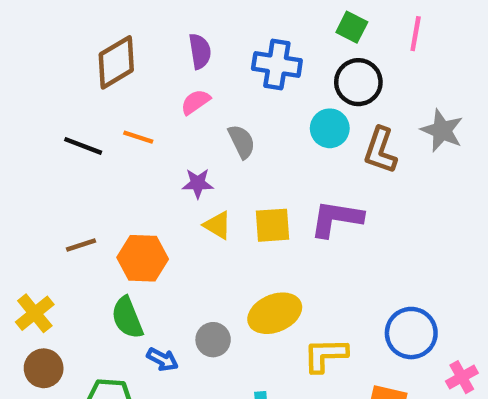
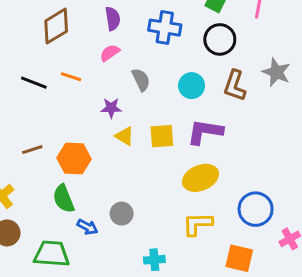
cyan circle: (330, 128) -> (192, 86), moved
yellow ellipse: (275, 313) -> (200, 178), moved

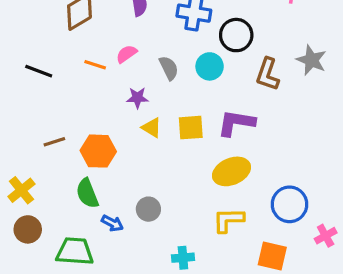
black circle: (220, 39) -> (236, 35), moved
pink semicircle: (110, 53) -> (126, 54), moved
black line: (34, 83) -> (39, 71), moved
cyan circle: (192, 86) -> (210, 66), moved

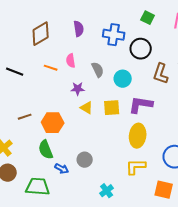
pink semicircle: (126, 54) -> (71, 61), turned -64
cyan circle: (210, 66) -> (123, 79), moved
yellow ellipse: (232, 171) -> (138, 136), turned -60
cyan cross: (183, 258) -> (107, 191), turned -32

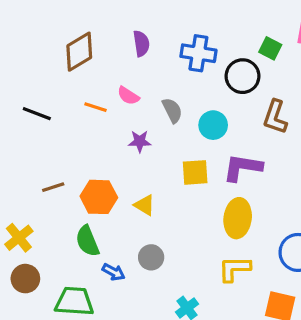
green square: (148, 18) -> (270, 48), moved
pink semicircle: (71, 61) -> (128, 96), turned -48
yellow triangle: (87, 108) -> (145, 205), moved

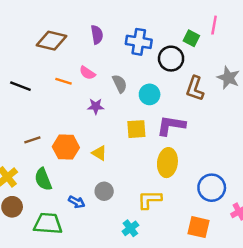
brown diamond: (79, 52) -> (52, 41), turned 44
green semicircle: (87, 241) -> (43, 179), moved
yellow L-shape: (234, 269) -> (150, 200), moved

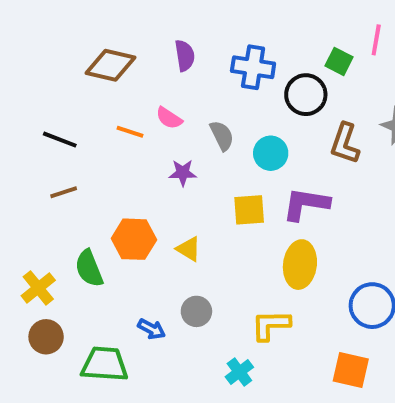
brown line: (32, 140) -> (64, 192), moved
green semicircle: (43, 179) -> (89, 268), moved

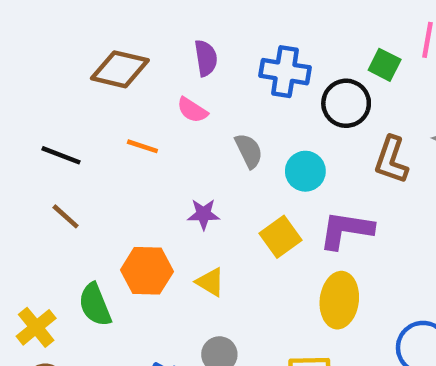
pink semicircle: (169, 118) -> (192, 110), moved
purple star: (183, 173) -> (204, 214), moved
brown line: (64, 192) -> (66, 216), turned 60
yellow square: (249, 210) -> (280, 237), turned -32

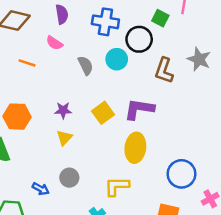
cyan circle: (305, 171) -> (117, 59), moved
purple star: (204, 214) -> (63, 110), moved
orange hexagon: (147, 271) -> (17, 117), moved
yellow triangle: (210, 282) -> (64, 138), turned 42

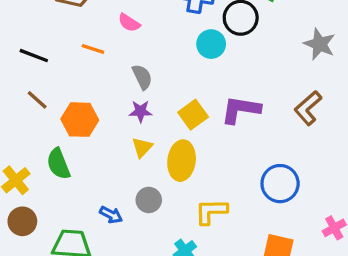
gray semicircle: (86, 65) -> (142, 77), moved
brown L-shape: (164, 70) -> (308, 108), moved, turned 30
yellow ellipse: (135, 148) -> (182, 161), moved
blue circle: (181, 174) -> (280, 184), moved

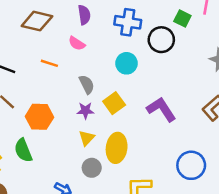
cyan circle: (211, 44) -> (126, 63), moved
purple L-shape: (241, 110) -> (161, 109), turned 48
yellow square: (193, 115) -> (114, 103), moved
gray circle: (149, 200) -> (92, 168), moved

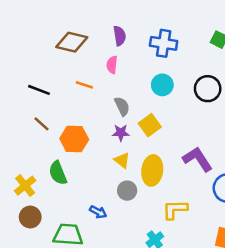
black circle: (161, 40) -> (208, 89), moved
pink semicircle: (77, 43) -> (112, 65), turned 63
purple L-shape: (161, 109) -> (198, 159), moved
yellow triangle: (87, 138) -> (122, 160), turned -35

